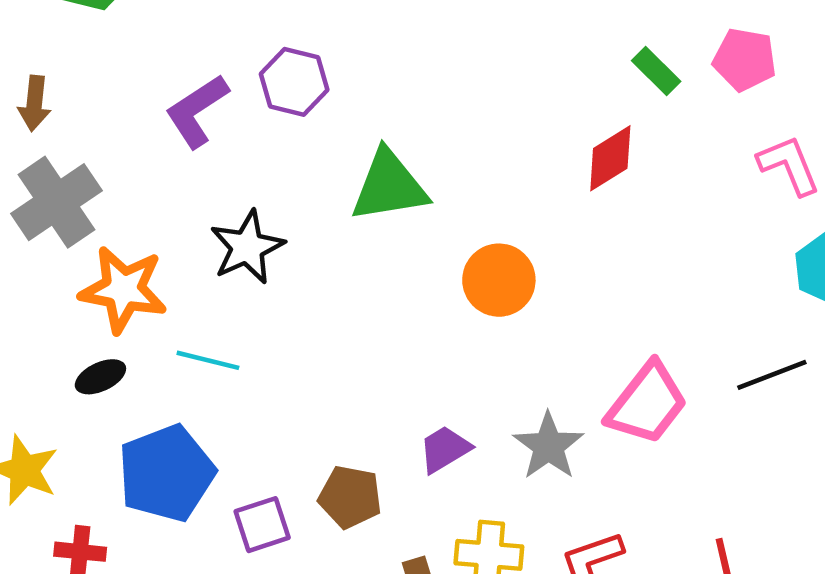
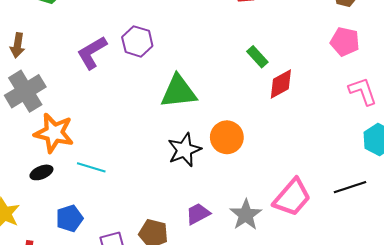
green rectangle: (656, 71) -> (257, 57), moved
black star: (247, 247) -> (184, 150), moved
blue pentagon: (166, 473) -> (69, 218), size x0.6

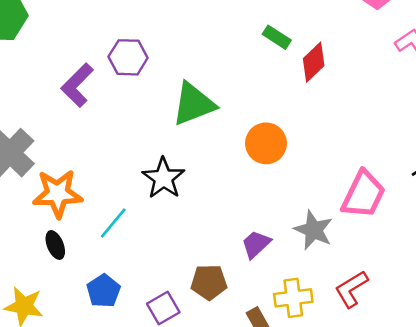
black star: (184, 150) -> (163, 178), moved
cyan line: (91, 167) -> (113, 223), turned -52
black ellipse: (41, 172) -> (55, 245), turned -75

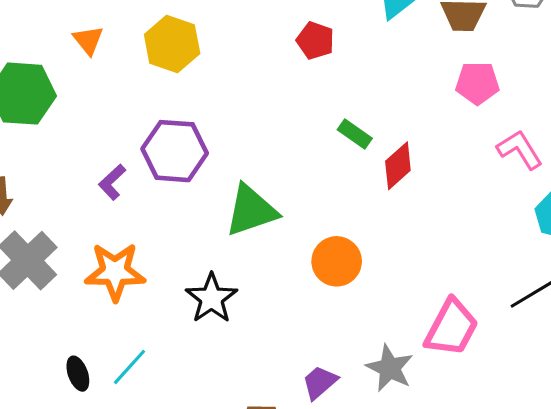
purple hexagon: (128, 57) -> (175, 151), size x1.4
purple L-shape: (77, 85) -> (112, 182), size x0.7
orange star: (58, 194) -> (115, 272), moved
cyan line: (113, 223) -> (129, 367), moved

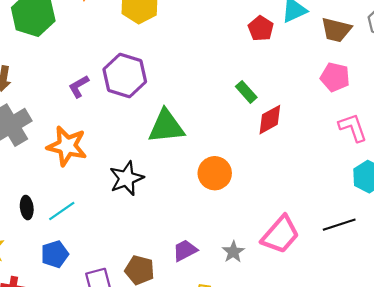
red pentagon: (315, 41) -> (261, 28), moved
gray star: (390, 368) -> (233, 252), size x0.7

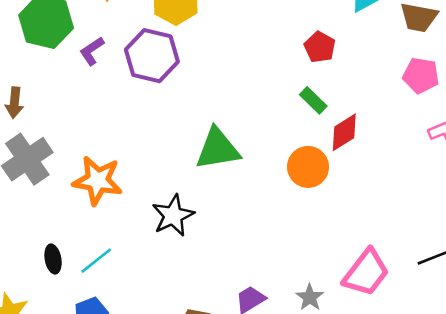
red pentagon: (261, 28) -> (320, 47), moved
purple hexagon: (125, 76) -> (152, 56), moved
purple L-shape: (79, 86) -> (92, 51), moved
orange circle: (215, 173) -> (308, 167), moved

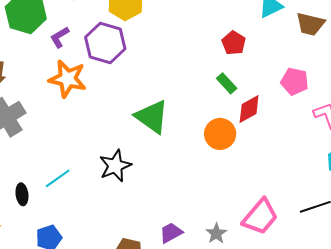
pink pentagon: (421, 75) -> (295, 81), moved
green triangle: (218, 149) -> (152, 117), turned 42
orange star: (98, 180) -> (68, 79), moved
cyan line: (96, 261) -> (58, 178), moved

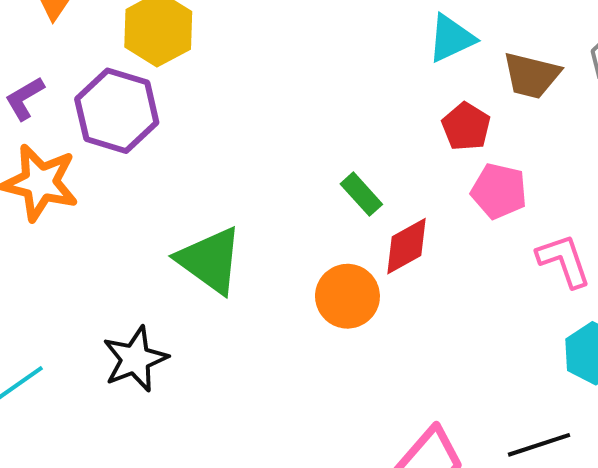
red pentagon: (234, 43) -> (466, 127), moved

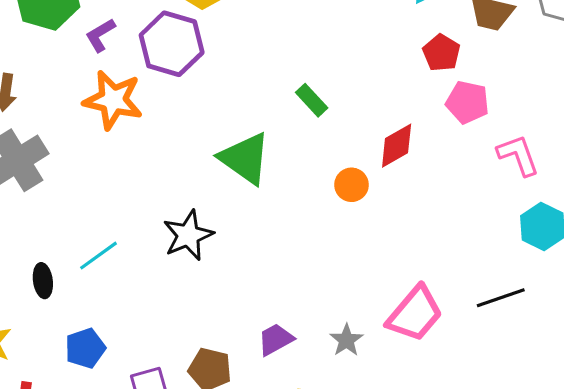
green rectangle: (361, 194) -> (312, 100), moved
orange circle: (347, 296) -> (352, 185), size x0.7

